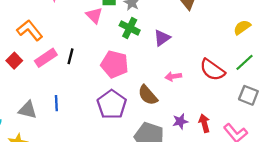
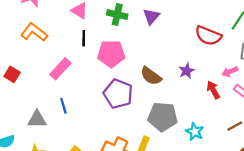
orange L-shape: (30, 30) -> (34, 32), moved
black line: (70, 56) -> (84, 38), moved
pink rectangle: (46, 58) -> (60, 69), moved
pink arrow: (173, 76) -> (230, 72), moved
purple star: (180, 121) -> (187, 71), moved

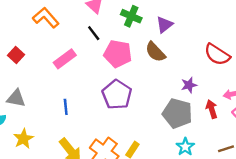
black line: (84, 38) -> (94, 33), turned -49
brown semicircle: (151, 76) -> (155, 52), moved
blue line: (63, 106) -> (66, 107), moved
gray pentagon: (163, 117) -> (177, 113), moved
gray triangle: (37, 119) -> (16, 98), moved

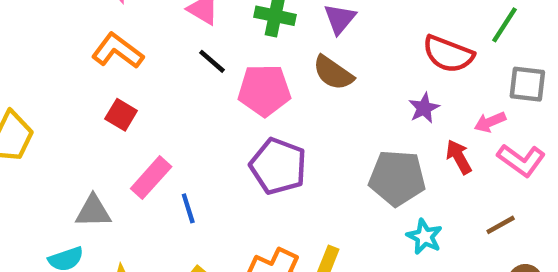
red square: (16, 55) -> (121, 115), moved
pink rectangle: (65, 59) -> (151, 178), moved
purple star: (189, 85) -> (424, 108), moved

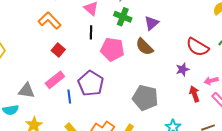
black line: (212, 61) -> (91, 32), turned 40
red square: (121, 115) -> (58, 50), moved
purple pentagon: (278, 166) -> (91, 83), moved
gray pentagon: (397, 178) -> (145, 98), moved

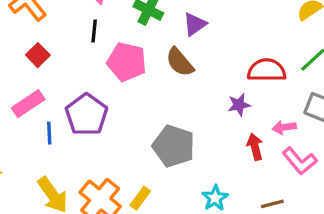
red semicircle: (198, 47) -> (267, 70), turned 145

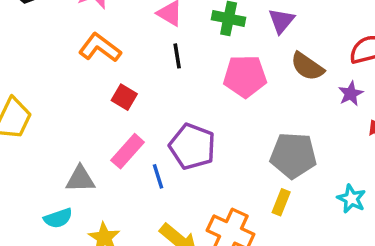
pink pentagon: (127, 62) -> (245, 76), moved
brown semicircle: (180, 62) -> (307, 66), moved
yellow rectangle: (140, 198) -> (281, 202), moved

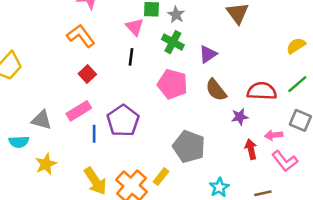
yellow rectangle: (281, 202) -> (161, 177), moved

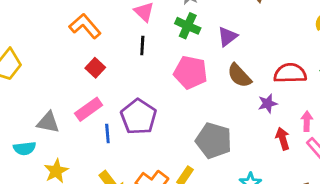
pink arrow: (274, 135) -> (307, 121), turned 102

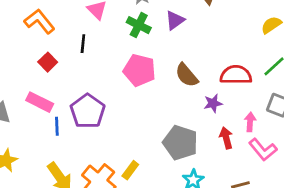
purple triangle: (227, 36) -> (175, 20), moved
black line: (142, 45) -> (83, 44), moved
pink rectangle: (89, 109) -> (40, 102), turned 60
gray pentagon: (214, 141) -> (180, 143), moved

